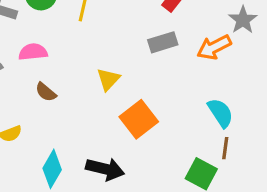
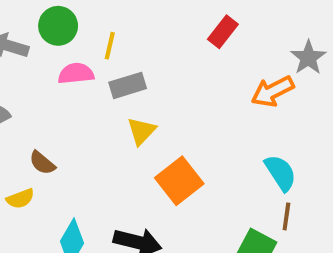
gray rectangle: (163, 42) -> (128, 85), moved
pink semicircle: (33, 52) -> (76, 73), moved
brown semicircle: (46, 92) -> (42, 163), moved

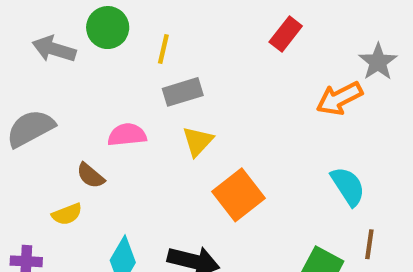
pink semicircle: (76, 73) -> (127, 135), moved
brown line: (286, 216) -> (369, 244), moved

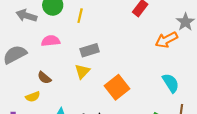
gray rectangle: (183, 92) -> (90, 50), moved
pink semicircle: (127, 135) -> (51, 41), moved
yellow triangle: (198, 141) -> (82, 71), moved

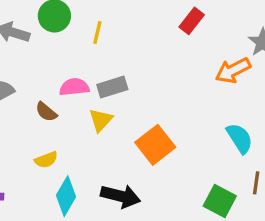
pink semicircle: (51, 41) -> (74, 87), moved
brown semicircle: (44, 78) -> (46, 112), moved
yellow semicircle: (33, 97) -> (46, 160), moved

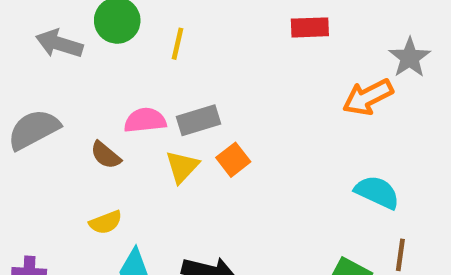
red rectangle: (192, 21) -> (310, 27), turned 50
cyan semicircle: (240, 138) -> (377, 192), turned -32
orange square: (155, 145) -> (233, 160), moved, size x0.6

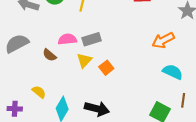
orange arrow: (368, 97) -> (163, 40), moved
orange square: (233, 160) -> (106, 68), moved
yellow semicircle: (106, 222) -> (39, 92), moved, turned -120

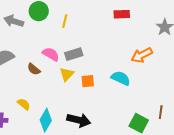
pink semicircle: (67, 39) -> (51, 54), turned 36
orange square: (106, 68) -> (88, 81), turned 32
cyan semicircle: (173, 72) -> (121, 78), moved

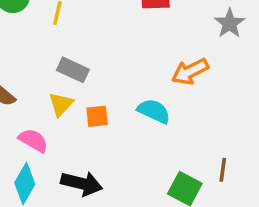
pink semicircle: (51, 54) -> (33, 140), moved
gray rectangle: (74, 54) -> (73, 70), turned 42

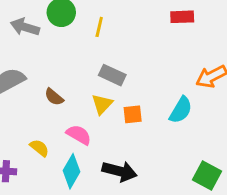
cyan semicircle: (154, 111) -> (181, 110), turned 96

